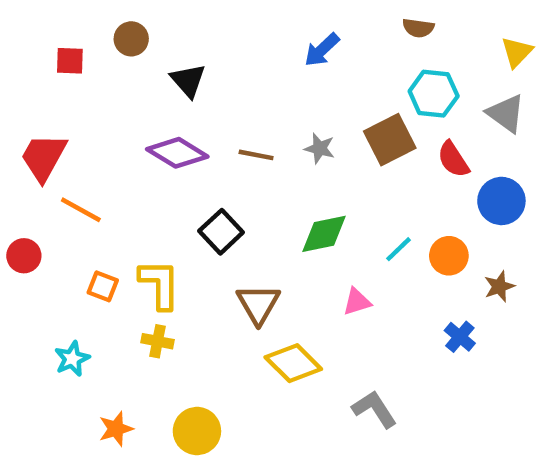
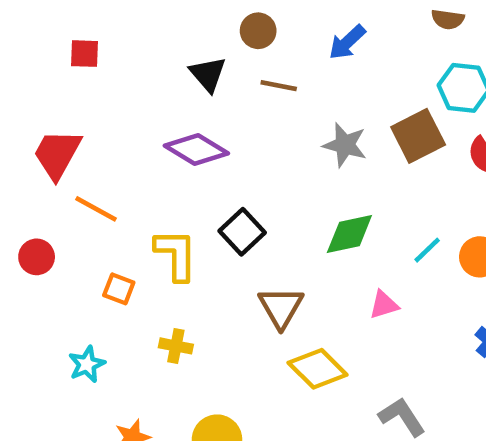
brown circle: (131, 39) -> (258, 31), moved
gray star: (320, 148) -> (345, 145), size x1.4
brown line: (256, 155) -> (279, 86), moved
yellow L-shape: (160, 284) -> (176, 255), moved

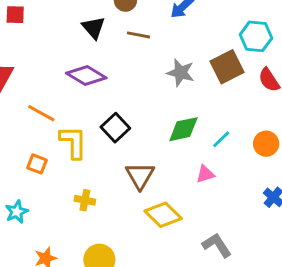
orange line: (96, 209) -> (41, 113), moved
cyan line: (427, 250) -> (221, 139), moved
yellow cross: (176, 346) -> (85, 200), moved

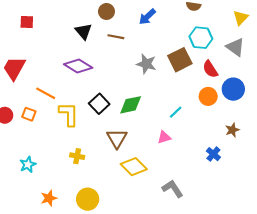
green diamond: (183, 129) -> (131, 105), moved
orange circle: (266, 144) -> (208, 96), moved
orange square: (37, 164) -> (29, 114), moved

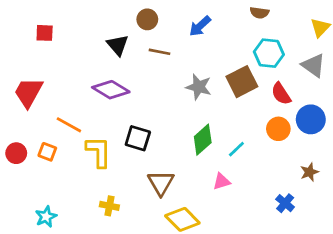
black square: (99, 104) -> (138, 138), turned -30
green diamond: (131, 105) -> (203, 140), moved, turned -30

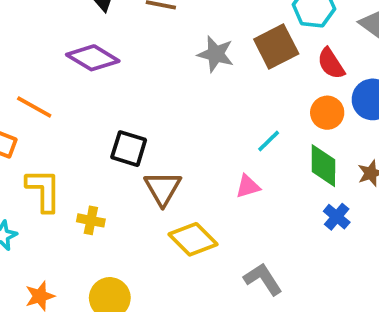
black square: (138, 138) -> (129, 149), moved
green diamond: (203, 140) -> (323, 166), moved, turned -48
yellow L-shape: (99, 152) -> (44, 190), moved

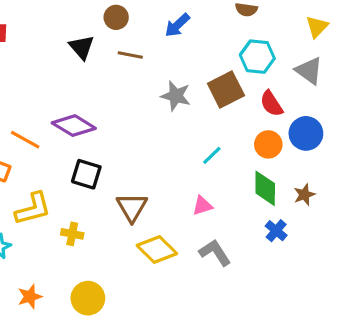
purple diamond: (93, 58) -> (74, 126), moved
cyan line: (269, 141) -> (212, 155), moved
black square: (129, 149) -> (86, 174), moved
yellow L-shape: (44, 190) -> (33, 209), turned 75
gray L-shape: (263, 279) -> (215, 253), moved

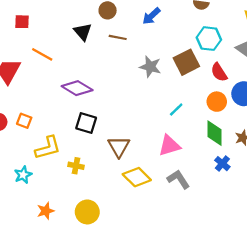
orange line: (25, 140) -> (42, 54), moved
pink triangle: (202, 206) -> (169, 146), size x1.5

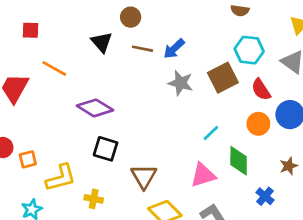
blue arrow: (151, 16) -> (174, 49), moved
orange square: (24, 121) -> (28, 159), moved, turned -35
green diamond: (214, 133) -> (239, 161), moved

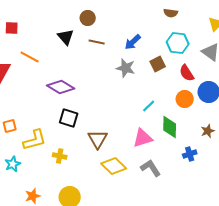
blue arrow: (174, 49) -> (133, 42), moved
brown square: (223, 78) -> (158, 64), size x0.7
blue cross: (265, 196) -> (190, 154), turned 32

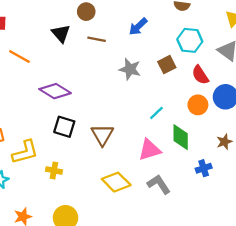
blue arrow: (133, 42) -> (138, 27), moved
brown triangle: (98, 139) -> (102, 135), moved

